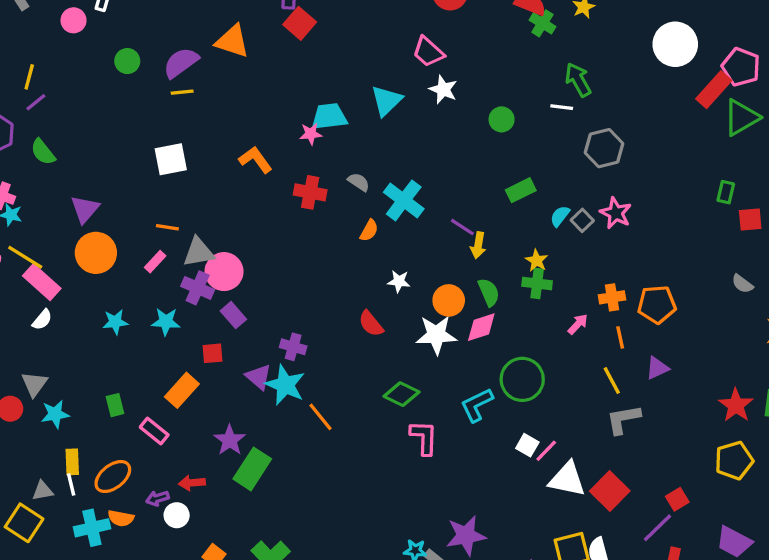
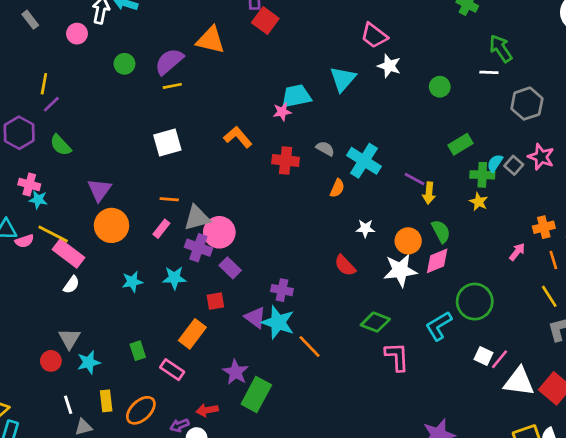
green cross: (537, 283) -> (482, 175), moved
white line: (71, 485) -> (68, 405), moved

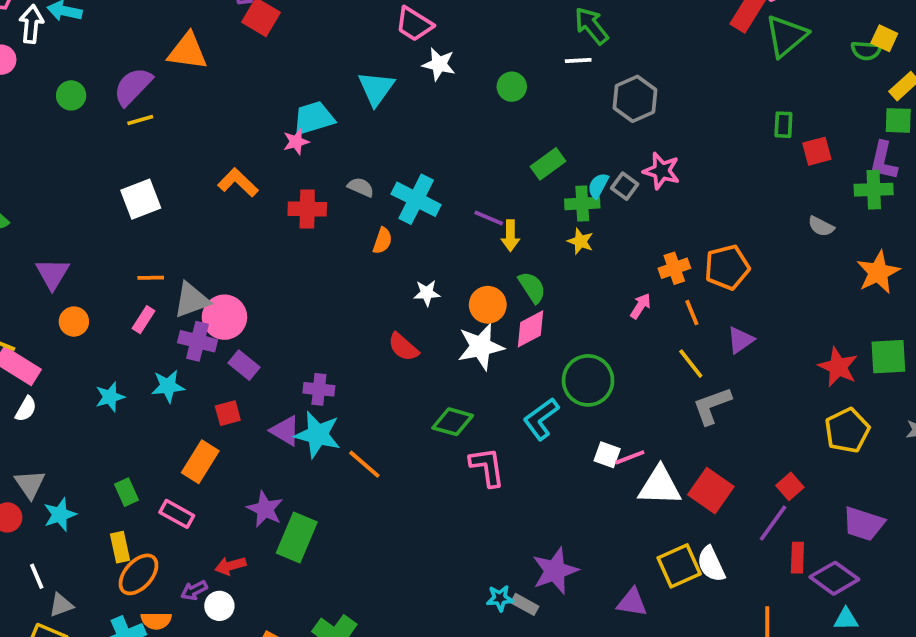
orange circle: (112, 225) -> (74, 322), size x0.6
pink line: (500, 359) -> (630, 457), turned 35
yellow rectangle: (106, 401) -> (120, 547), moved

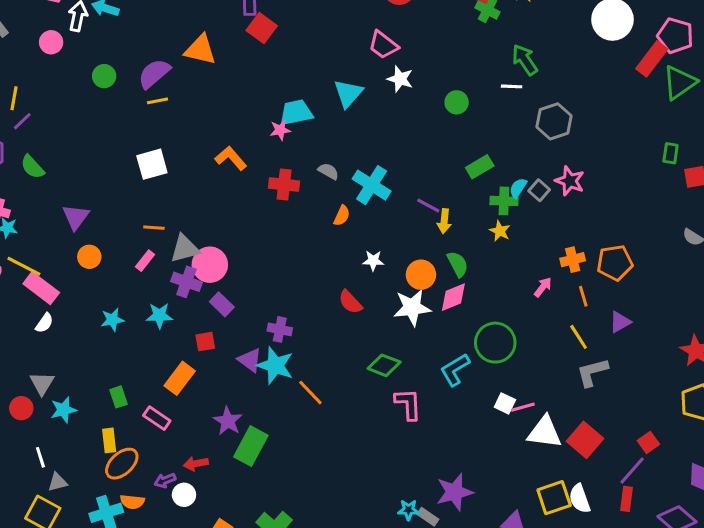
red rectangle: (797, 558) -> (626, 499), moved

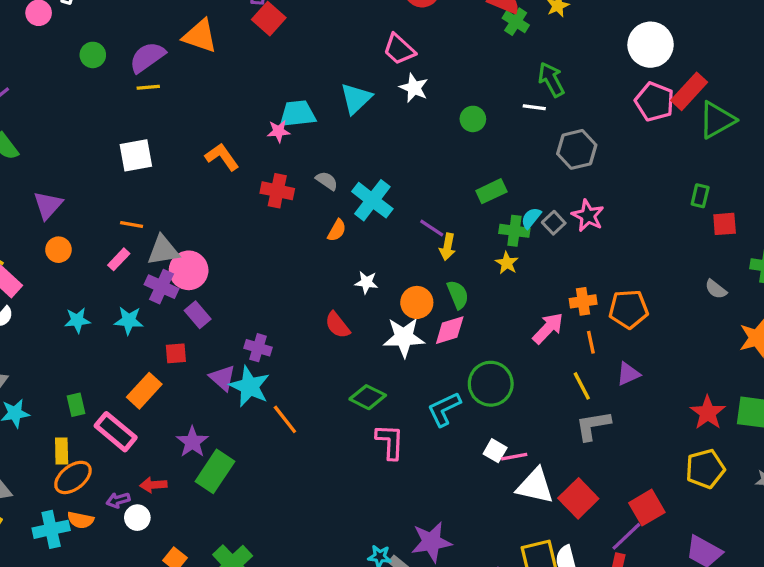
pink pentagon: (675, 36) -> (655, 102), moved
pink arrow: (543, 287) -> (548, 328), size x1.5
pink rectangle: (157, 418) -> (116, 432), size x1.4
red square: (648, 442) -> (647, 508), size x1.5

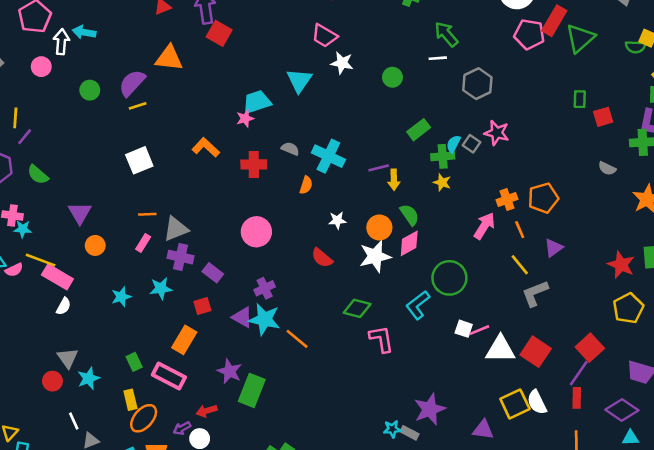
purple line: (432, 228) -> (379, 168), turned -36
pink circle: (189, 270) -> (256, 232), moved
purple cross: (258, 348) -> (265, 288), turned -30

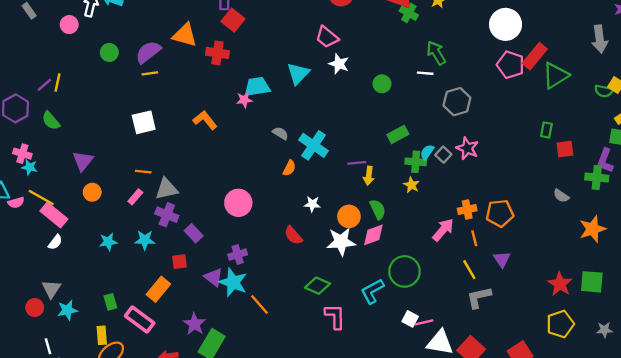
yellow line: (15, 118) -> (57, 82), moved
red cross: (254, 164) -> (217, 53), moved
purple triangle: (554, 248) -> (502, 259), turned -36

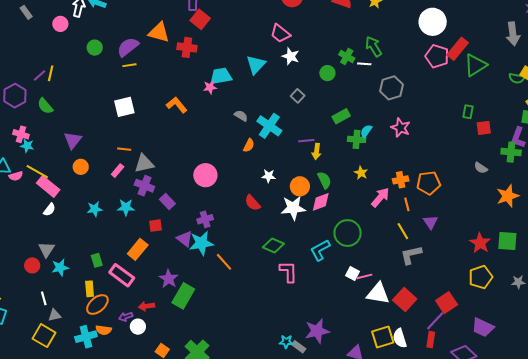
green cross: (409, 13) -> (347, 56), moved
gray square: (443, 155) -> (298, 96), moved
yellow star: (411, 185) -> (361, 173), moved
cyan star: (233, 282) -> (201, 243), turned -30

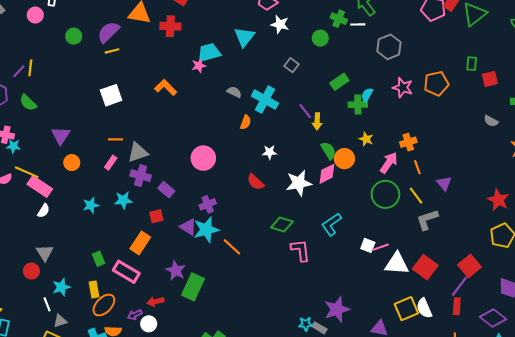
purple line: (306, 141) -> (305, 111), turned 63
orange pentagon: (428, 183) -> (436, 84), moved
orange circle: (300, 186) -> (344, 159), moved
green circle: (348, 233) -> (385, 194), moved
cyan star: (60, 268) -> (61, 287), moved

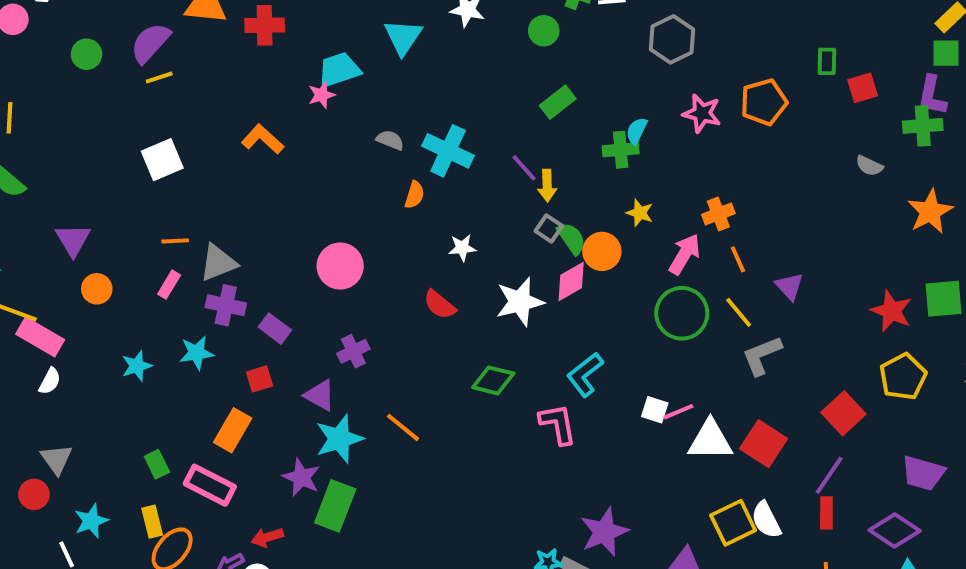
gray square: (291, 65) -> (549, 228), moved
green rectangle: (339, 82) -> (558, 102), moved
cyan star: (206, 230) -> (339, 439), moved
pink L-shape: (301, 250) -> (558, 424), moved
red square: (469, 266) -> (843, 413), moved

